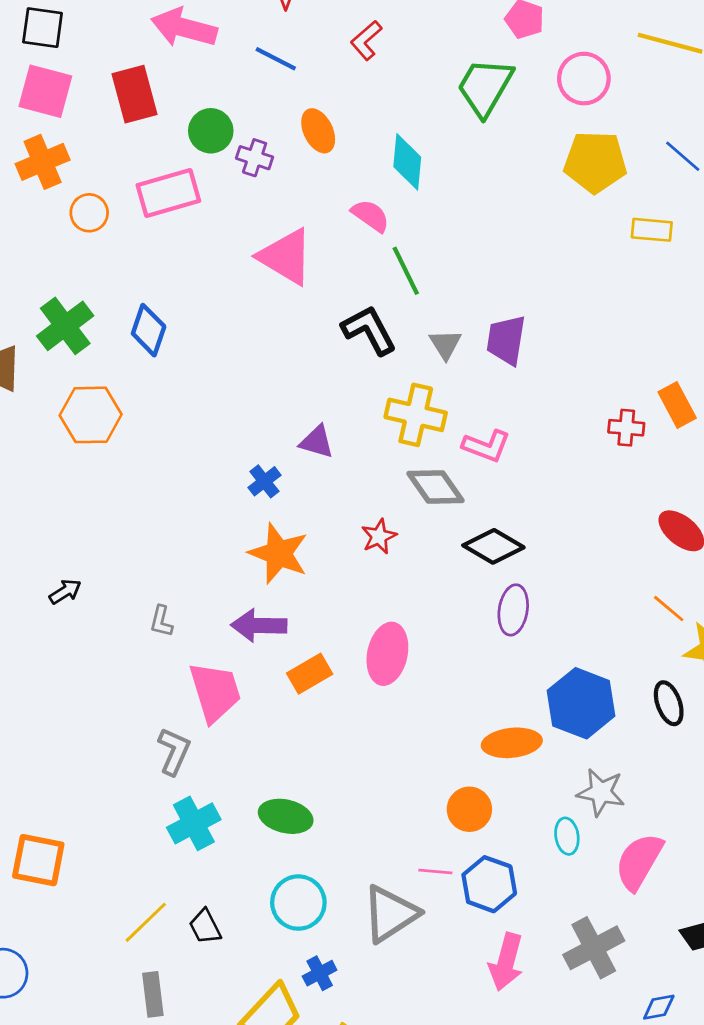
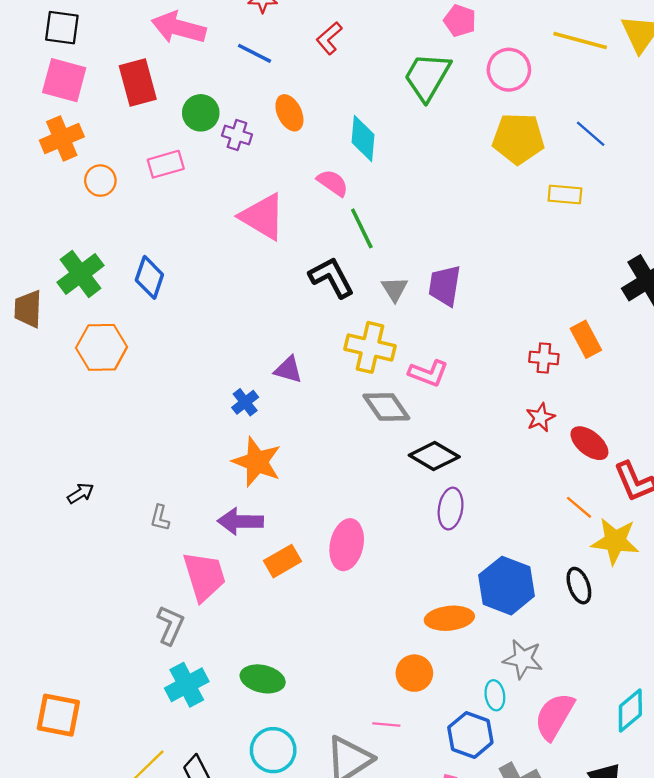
pink rectangle: (168, 193) -> (166, 164), size x0.7
red star: (379, 536) -> (540, 417), moved
blue hexagon: (489, 884) -> (470, 735), moved

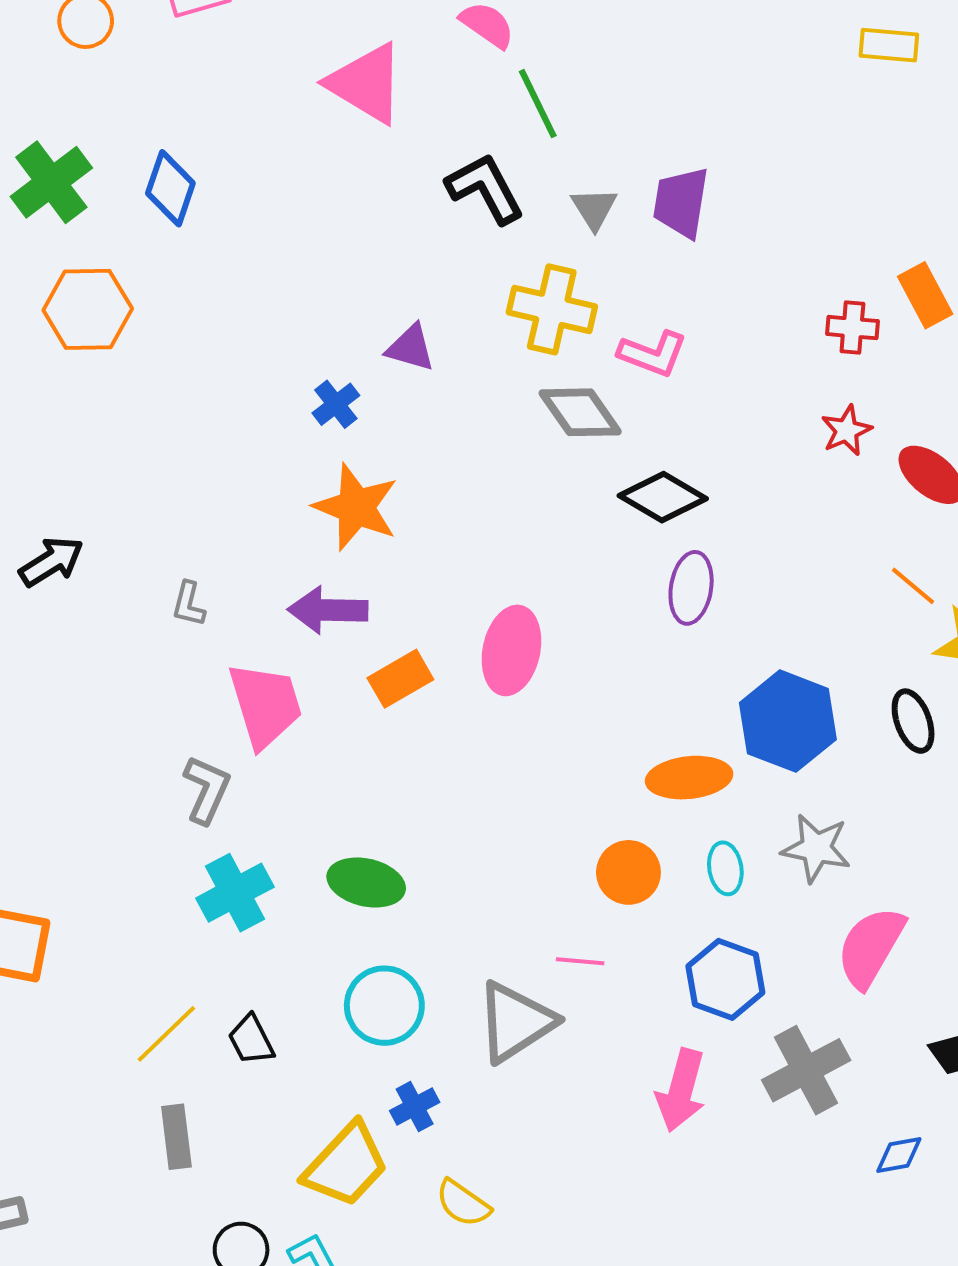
black arrow: (81, 493) -> (51, 562), size x1.4
cyan ellipse: (495, 695) -> (725, 868), moved

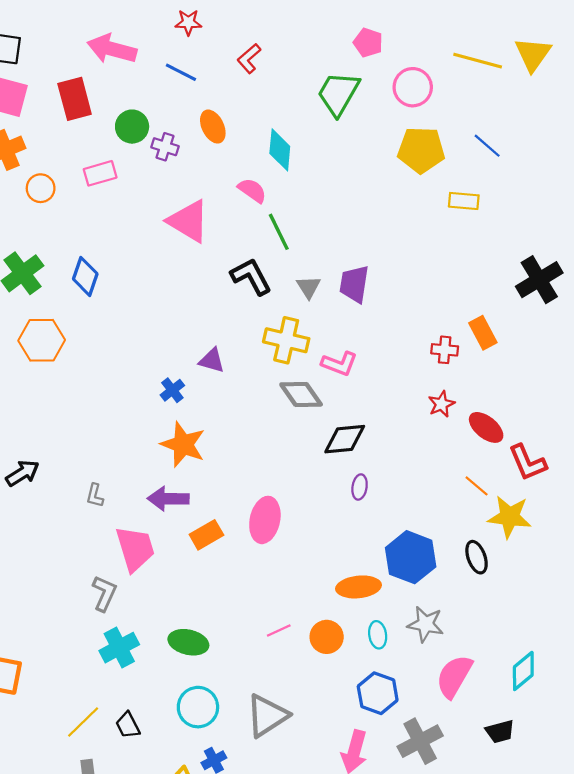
black diamond: (663, 497) -> (345, 439), turned -36
purple ellipse: (691, 588) -> (360, 487), size x0.7
pink line: (580, 961) -> (279, 631), moved, turned -30

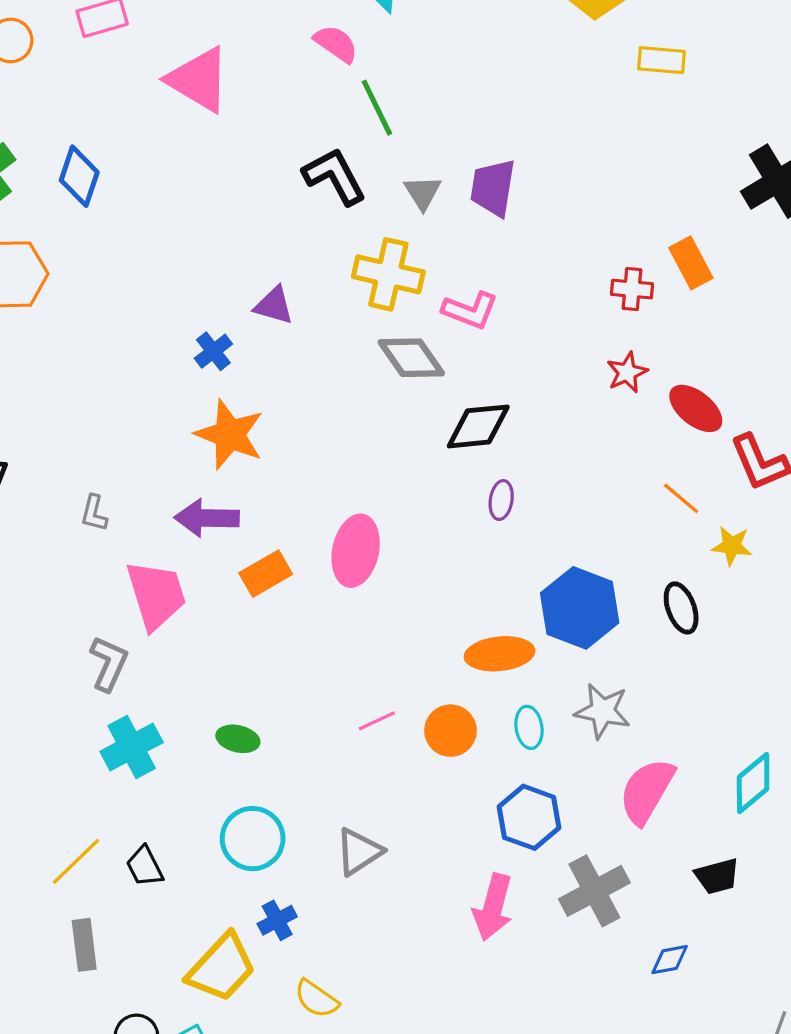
pink triangle: (188, 221) -> (199, 80), moved
yellow star: (509, 517) -> (732, 546), size x0.6
green ellipse: (188, 642) -> (238, 739), size x0.7
gray triangle: (267, 716) -> (359, 852), size x0.7

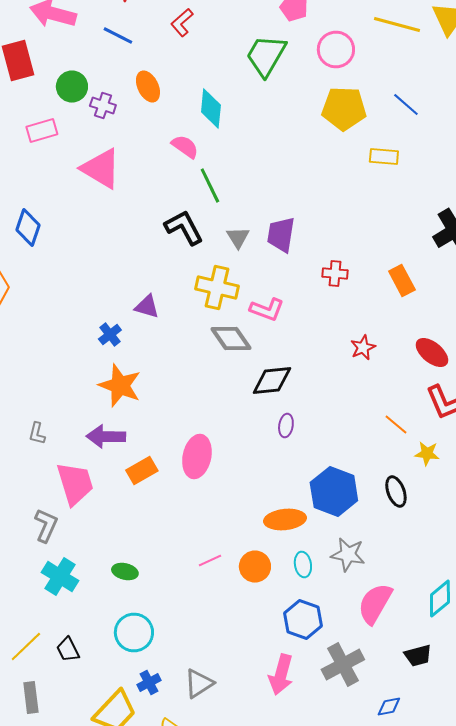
red cross: (632, 289) -> (335, 274), moved
red ellipse: (696, 408) -> (432, 352), moved
cyan cross: (132, 747) -> (60, 576), turned -30
gray triangle: (359, 852) -> (199, 684), moved

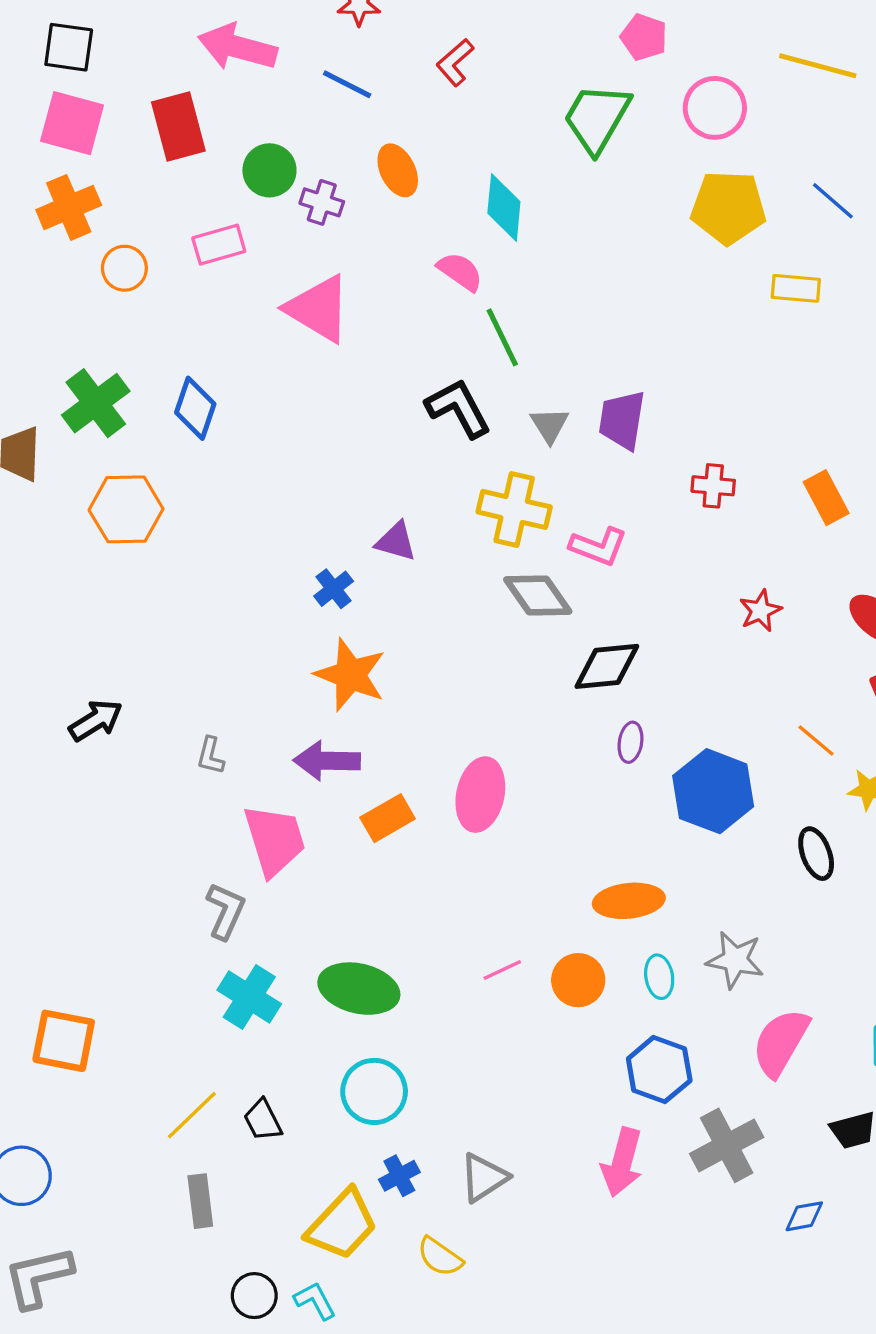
blue hexagon: (334, 492) -> (713, 791), moved
green ellipse: (125, 572) -> (359, 989), size x1.8

